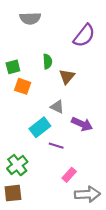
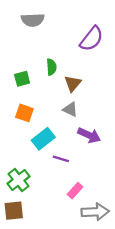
green square: (13, 67) -> (22, 79), moved
orange square: (23, 86) -> (24, 113), moved
gray triangle: (57, 107) -> (70, 109), moved

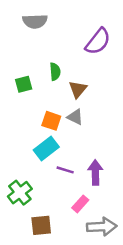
orange square: (24, 113) -> (51, 121), moved
purple arrow: (89, 135) -> (95, 172), moved, turned -115
brown square: (14, 211) -> (41, 225), moved

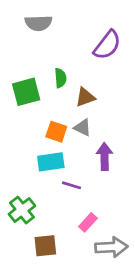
green square: (24, 84) -> (26, 92), size x1.5
brown triangle: (78, 89) -> (85, 97), turned 30
cyan rectangle: (46, 149) -> (51, 162), turned 30
purple arrow: (95, 172) -> (104, 156), moved

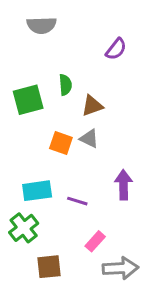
purple semicircle: (107, 45) -> (116, 49), size x0.7
purple arrow: (104, 156) -> (124, 185), moved
cyan rectangle: (51, 162) -> (37, 191), moved

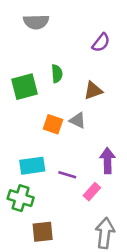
brown triangle: (92, 106) -> (93, 91), moved
green cross: (24, 228) -> (21, 198), turned -35
pink rectangle: (95, 241) -> (92, 192), moved
gray arrow: (121, 268) -> (105, 233), turned -80

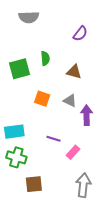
brown triangle: (93, 91) -> (74, 72), turned 35
gray triangle: (78, 120) -> (70, 101), moved
purple arrow: (107, 161) -> (86, 115), moved
cyan rectangle: (32, 166) -> (14, 132), moved

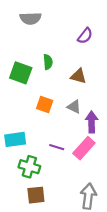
green square: (19, 69) -> (21, 73), turned 35
pink rectangle: (73, 152) -> (84, 148), moved, size x1.5
green cross: (16, 157) -> (29, 167), moved

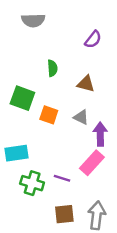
green square: (21, 73) -> (22, 98), moved
purple line: (57, 147) -> (62, 178), moved
brown square: (36, 195) -> (64, 214), moved

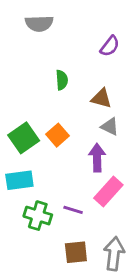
green square: (22, 98) -> (24, 138), moved, turned 35
orange square: (49, 115) -> (58, 135), turned 30
gray triangle: (81, 117) -> (110, 127), moved
purple arrow: (100, 134) -> (97, 158), moved

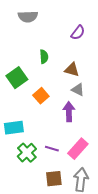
green square: (24, 138) -> (17, 78), moved
pink rectangle: (108, 192) -> (78, 149), moved
green cross: (38, 216) -> (27, 153), turned 30

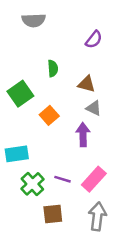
brown square: (54, 179) -> (53, 214), moved

